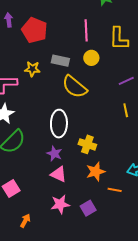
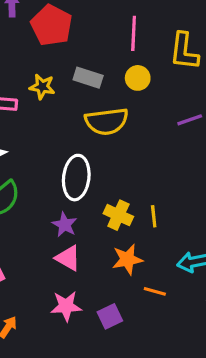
yellow semicircle: (75, 87) -> (107, 121), turned -52
yellow line: (126, 110) -> (154, 216), moved

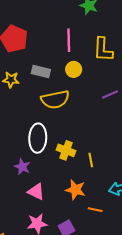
yellow cross: (118, 215) -> (66, 150), moved
purple star: (65, 225) -> (22, 167), moved
orange star: (127, 259) -> (75, 190), turned 30

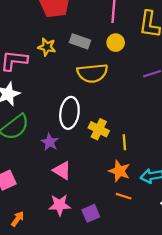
orange star: (75, 190) -> (119, 171), moved

